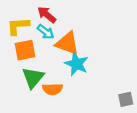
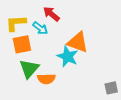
red arrow: (47, 15) -> (51, 14), moved
orange triangle: (67, 43) -> (78, 42), moved

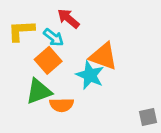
orange square: (22, 44) -> (48, 60), moved, turned -30
green triangle: (29, 69) -> (39, 91), turned 30

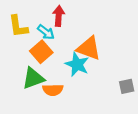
red arrow: (68, 19) -> (59, 16), turned 54
yellow L-shape: (21, 31) -> (18, 26), turned -95
gray square: (148, 117) -> (127, 86), moved

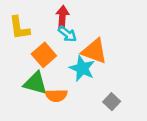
cyan arrow: (46, 32) -> (67, 34), moved
green triangle: (33, 78) -> (35, 83), turned 35
gray square: (127, 86) -> (112, 102), moved, turned -35

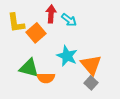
cyan arrow: (67, 34) -> (69, 20), moved
orange triangle: (94, 51) -> (91, 65), moved, turned 30
orange square: (44, 55) -> (36, 33), moved

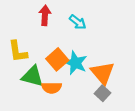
red arrow: (51, 14) -> (45, 15), moved
yellow L-shape: (16, 23) -> (18, 51), moved
orange square: (36, 33) -> (57, 59), moved

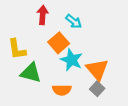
orange square: (57, 59) -> (59, 43), moved
orange semicircle: (52, 88) -> (62, 90), moved

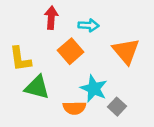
cyan arrow: (74, 21) -> (89, 25), turned -35
cyan star: (71, 60) -> (94, 89), moved
orange triangle: (97, 70) -> (126, 51), moved

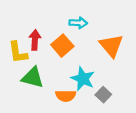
red arrow: (51, 18) -> (35, 40), moved

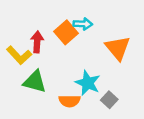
orange square: (62, 46) -> (66, 32), moved
yellow L-shape: (18, 52) -> (19, 55), turned -35

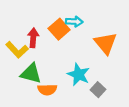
orange semicircle: (70, 101) -> (47, 90), moved

